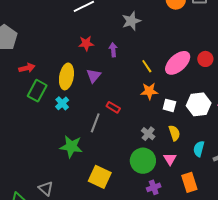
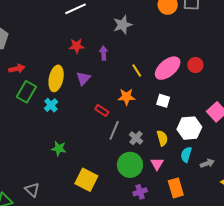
orange star: (149, 91) -> (127, 97), moved
white hexagon: (199, 104) -> (189, 128), moved
white square: (169, 105) -> (163, 101), moved
gray line: (95, 123) -> (114, 130), moved
green star: (71, 147) -> (59, 149), size x0.7

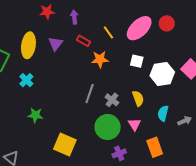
cyan cross: (51, 105) -> (26, 80), moved
red rectangle: (102, 111) -> (84, 41), moved
white hexagon: (189, 128) -> (162, 74), moved

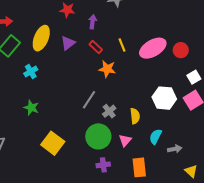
white square: (137, 61) -> (194, 77), moved, turned 32

